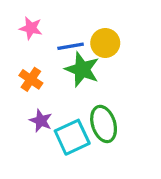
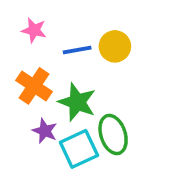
green star: (82, 69) -> (77, 102), moved
orange cross: (31, 79) -> (34, 86), size x1.4

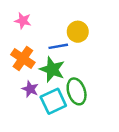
blue line: (77, 50) -> (58, 46), moved

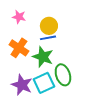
yellow circle: (78, 32) -> (49, 26), moved
purple star: (30, 89) -> (22, 85), moved, size x1.5

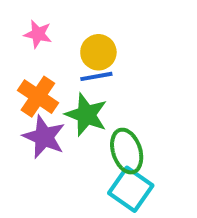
cyan square: (44, 83) -> (131, 189), moved, turned -30
purple star: (22, 85) -> (44, 137), moved

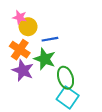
yellow circle: (98, 52) -> (28, 27), moved

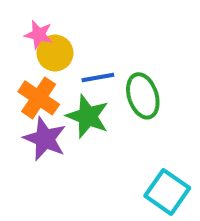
green ellipse: (66, 78) -> (143, 96), moved
cyan square: (68, 97) -> (167, 192), moved

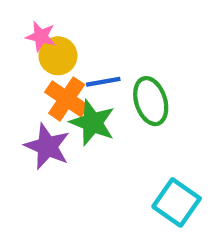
orange cross: (39, 98) -> (67, 99), moved

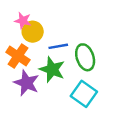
orange cross: (67, 99) -> (18, 56), moved
cyan square: (177, 202) -> (84, 94), moved

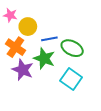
pink star: (23, 21) -> (10, 15), moved
green ellipse: (85, 57) -> (72, 48), turned -45

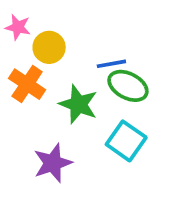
blue line: (49, 39) -> (111, 64), moved
purple star: (23, 70) -> (53, 163), moved, turned 30

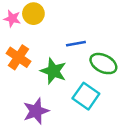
yellow circle: (49, 47) -> (33, 14), moved
green ellipse: (128, 86) -> (103, 64), moved

